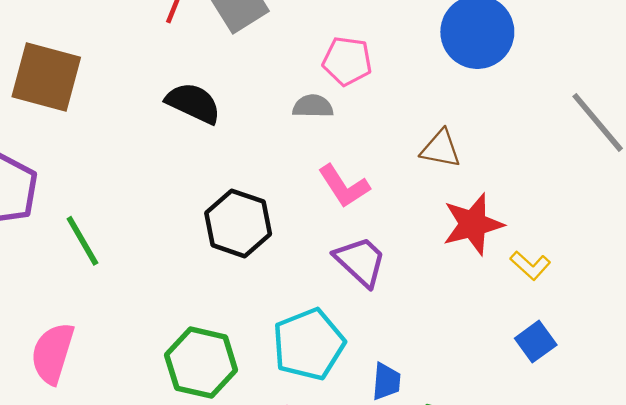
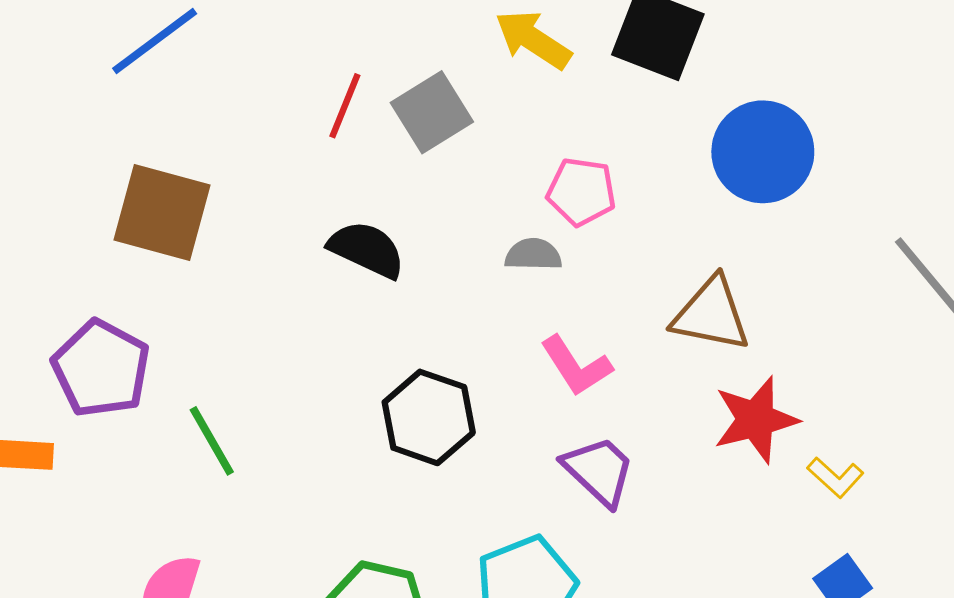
brown triangle: (441, 149) -> (711, 314), size x1.4

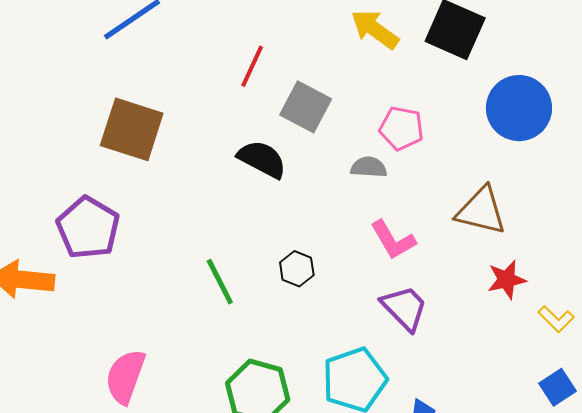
gray square: (432, 112) -> (306, 107), moved, turned -33
black hexagon: (429, 417) -> (297, 269), size x0.6
red star: (756, 420) -> (507, 280), size x0.7
green line: (212, 441) -> (220, 282), moved

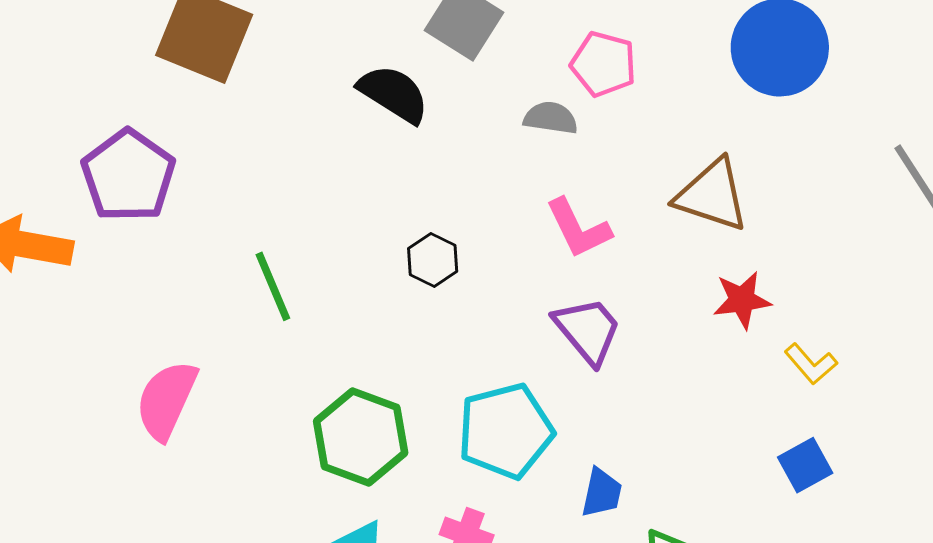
green line: (220, 282) -> (273, 286), moved

